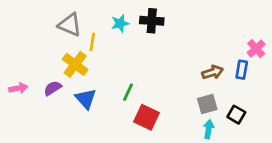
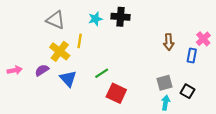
yellow line: (92, 42) -> (80, 41), moved
brown arrow: (213, 72) -> (169, 42), moved, turned 105
green line: (128, 92) -> (102, 73), turned 32

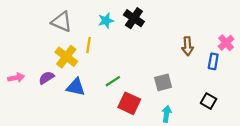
black cross: (121, 17) -> (134, 18), turned 30
blue triangle: (68, 79) -> (76, 87), turned -36
gray square: (165, 83) -> (163, 82), moved
cyan arrow: (166, 103) -> (167, 114), moved

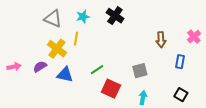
cyan star: (106, 21) -> (83, 17), moved
blue rectangle: (213, 61) -> (180, 62), moved
black square: (209, 101) -> (181, 95), moved

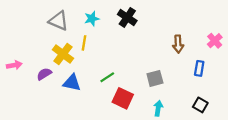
pink arrow: (14, 67) -> (14, 65), moved

